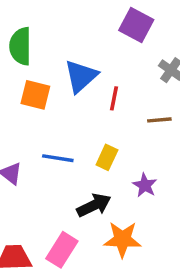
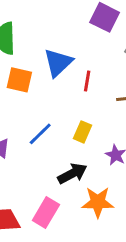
blue line: (58, 158) -> (40, 134), turned -52

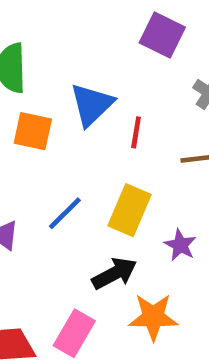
yellow rectangle: (82, 132) -> (129, 210), size x1.5

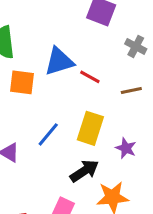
blue triangle: (92, 105) -> (59, 61), turned 32
red line: (136, 132) -> (90, 77), turned -65

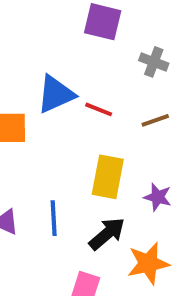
blue line: (48, 134) -> (54, 218), moved, turned -36

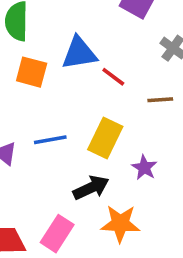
blue line: (54, 218) -> (50, 140), moved, turned 68

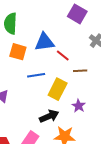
brown line: (160, 100) -> (80, 71), moved
blue line: (50, 140) -> (36, 75), moved

